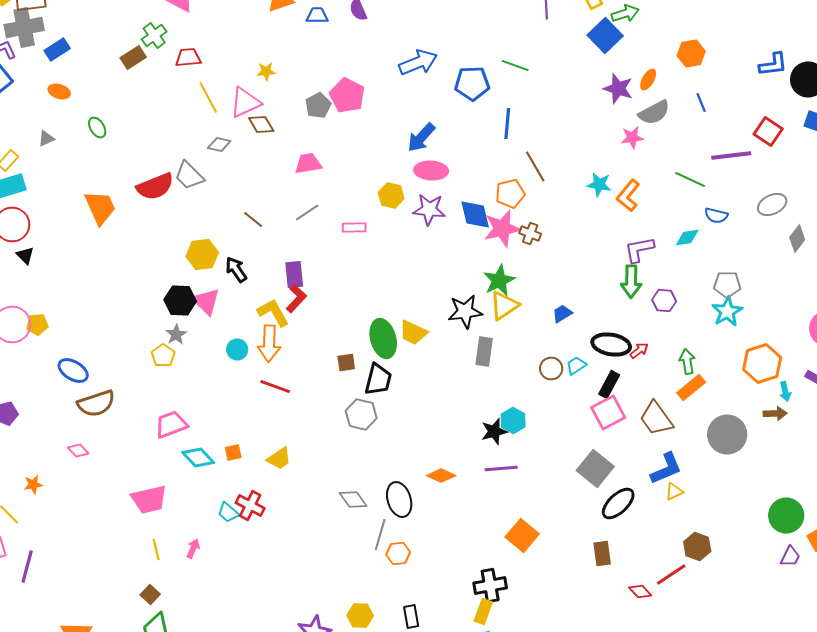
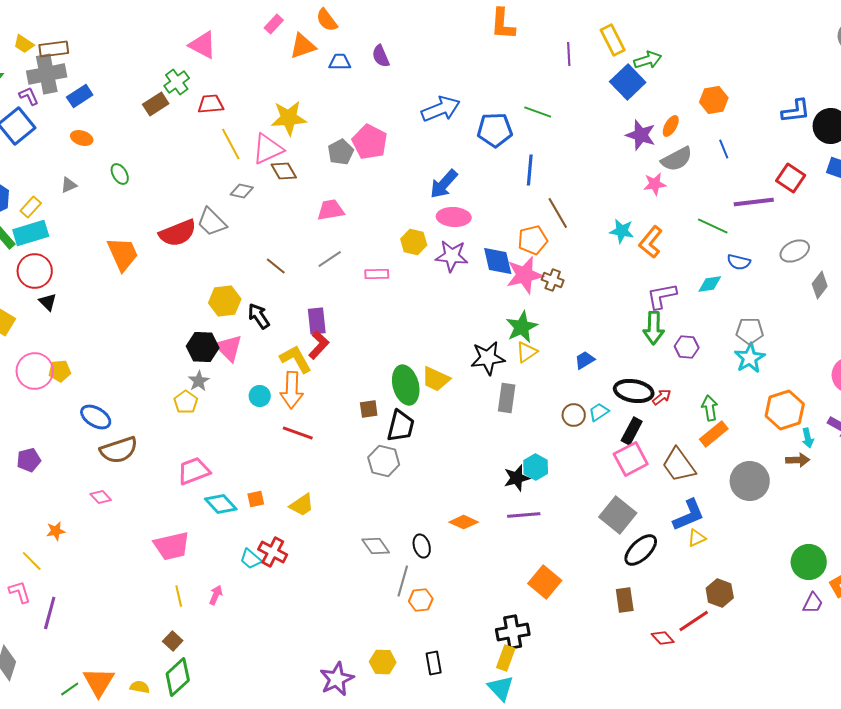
yellow star: (266, 72) -> (289, 118), size x1.8
yellow triangle: (504, 306) -> (527, 352), size x0.7
black ellipse: (399, 500) -> (422, 546), size x0.7

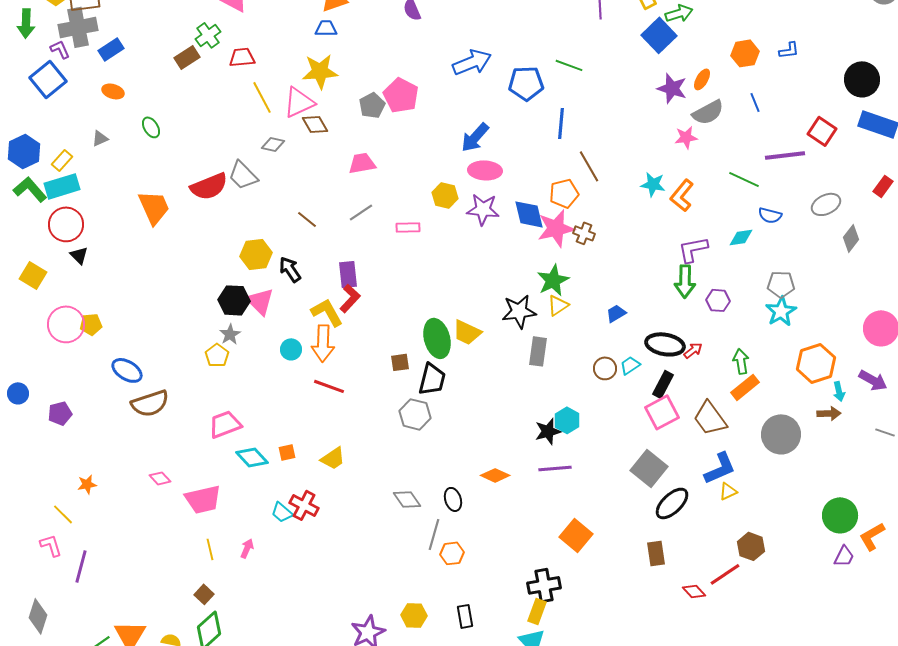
blue trapezoid: (340, 62) -> (326, 28), moved
blue L-shape: (796, 111) -> (789, 50), moved, size x0.7
pink diamond: (101, 497) -> (160, 478), moved

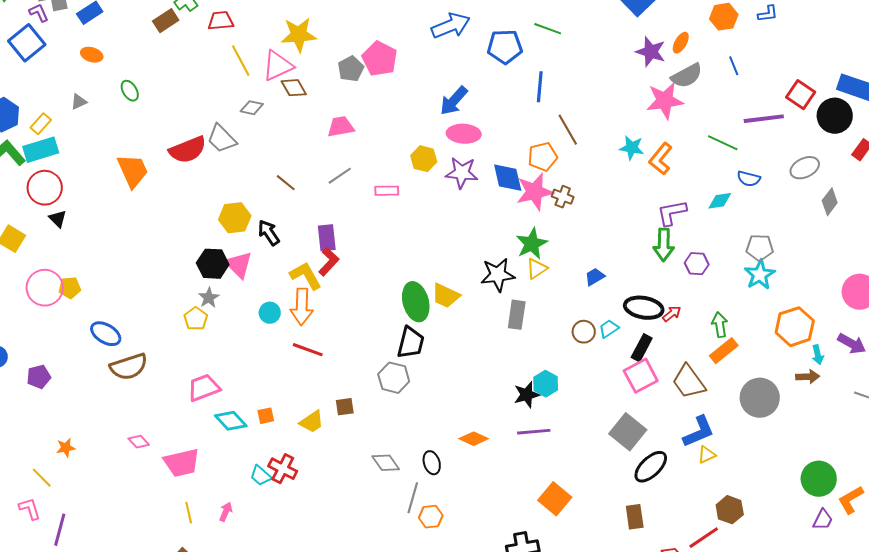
black circle: (862, 79) -> (835, 116), moved
pink star: (686, 137) -> (665, 101), size x1.6
brown square: (400, 362) -> (345, 407), moved

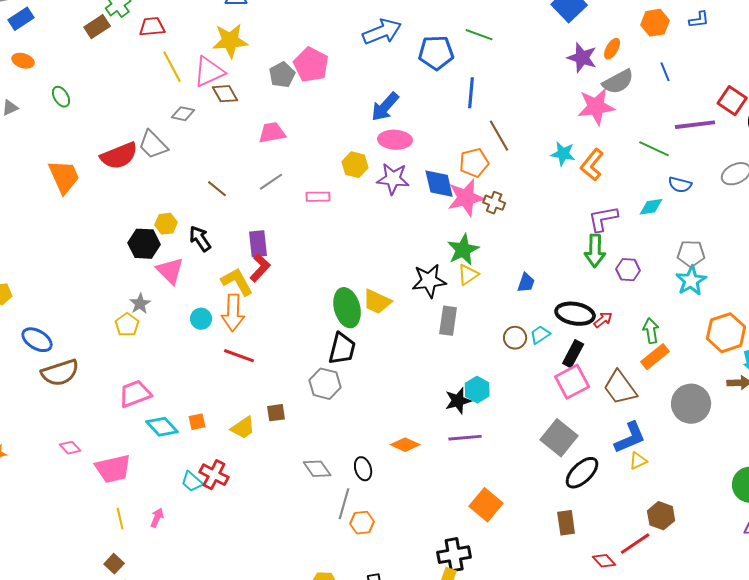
yellow hexagon: (235, 218) -> (166, 224), size x0.7
black hexagon: (213, 264) -> (144, 244), moved
blue trapezoid: (595, 277) -> (526, 283), turned 140

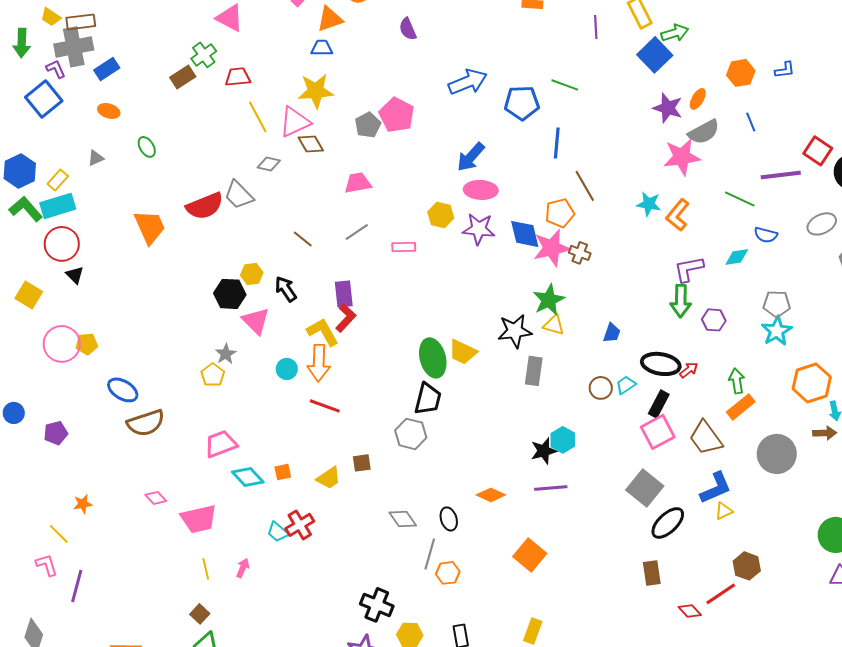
yellow triangle: (468, 275) -> (554, 325), turned 50
red cross: (214, 475) -> (300, 525), turned 32
orange square: (486, 505) -> (530, 555), moved
black cross: (454, 555) -> (377, 605), moved, turned 32

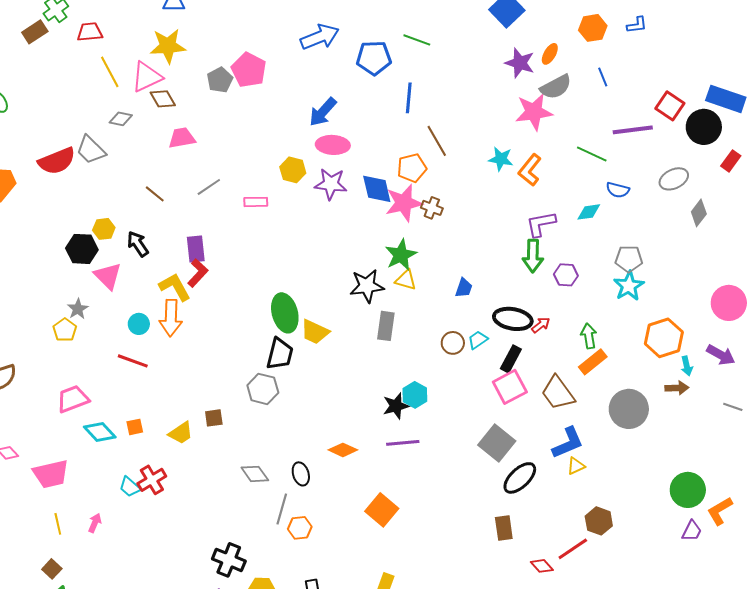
pink trapezoid: (358, 183) -> (182, 138), moved
yellow trapezoid: (463, 352) -> (315, 332), moved
red line: (325, 406) -> (133, 361), moved

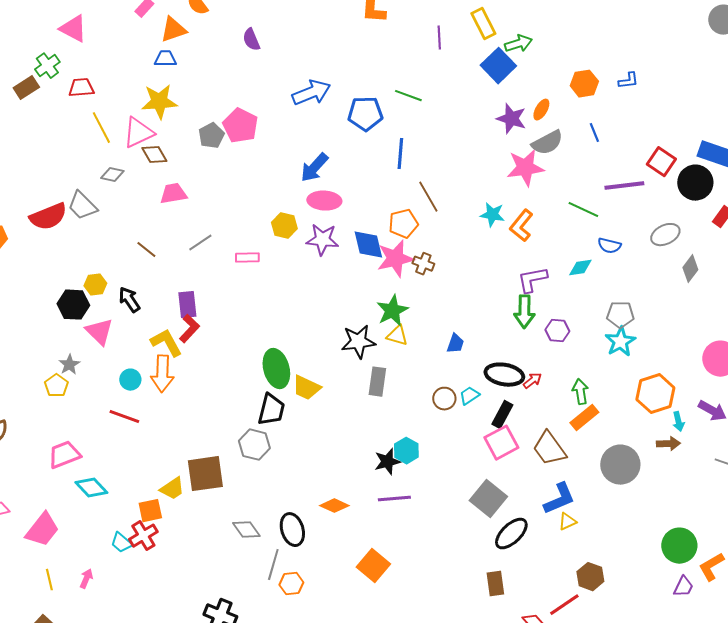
brown square: (214, 418) -> (205, 474), size x2.0
orange square: (135, 427) -> (150, 511), moved, size x1.4
pink trapezoid: (51, 474) -> (42, 530), turned -39
black ellipse: (301, 474) -> (292, 530), size x1.4

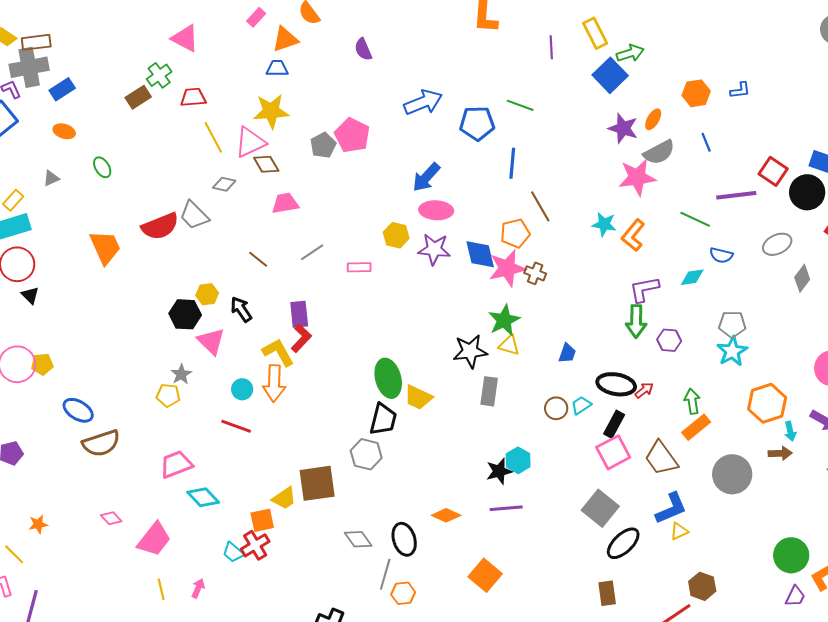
yellow pentagon: (56, 386) -> (168, 395), turned -30

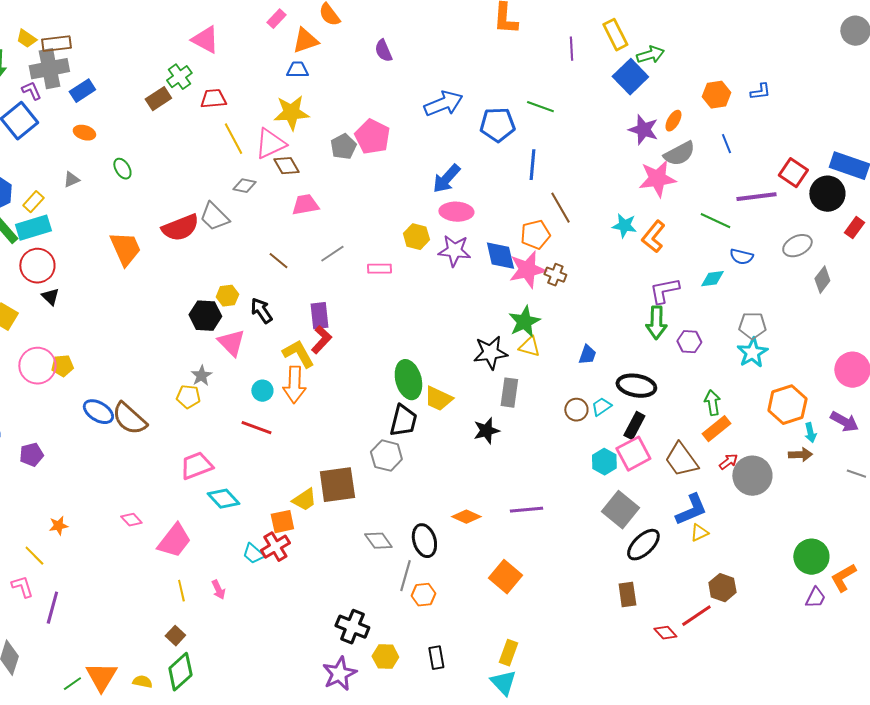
red arrow: (644, 390) -> (728, 462), moved
brown semicircle: (101, 443) -> (129, 419), moved, turned 60
cyan hexagon: (518, 460) -> (604, 462), moved
black star: (499, 471) -> (486, 431), moved
pink arrow: (198, 588) -> (218, 590), turned 132

